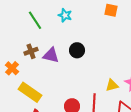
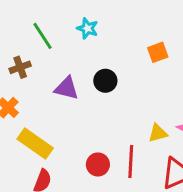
orange square: (111, 10) -> (158, 52), moved, turned -32
brown cross: (31, 51) -> (20, 67), moved

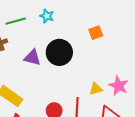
green line: (43, 36) -> (16, 21), turned -72
black circle: (105, 81) -> (59, 52), size x1.6

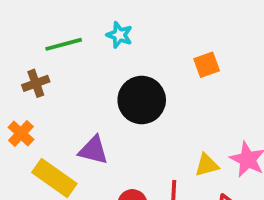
purple triangle: (32, 58) -> (93, 150), moved

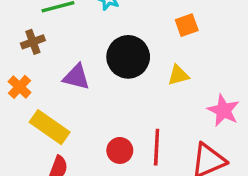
purple triangle: (93, 150) -> (76, 77), moved
yellow triangle: (207, 165) -> (178, 75), moved

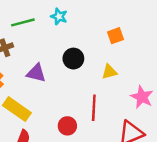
black circle: (128, 57) -> (73, 59), size x0.7
red line: (157, 147) -> (94, 108), moved

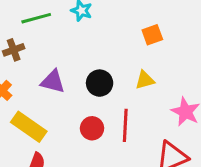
black circle: (73, 59) -> (100, 83), moved
red circle: (67, 126) -> (92, 128), moved

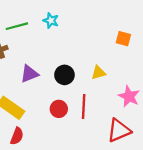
orange square: (152, 35) -> (123, 39), moved, turned 35
purple triangle: (53, 82) -> (29, 74), turned -36

